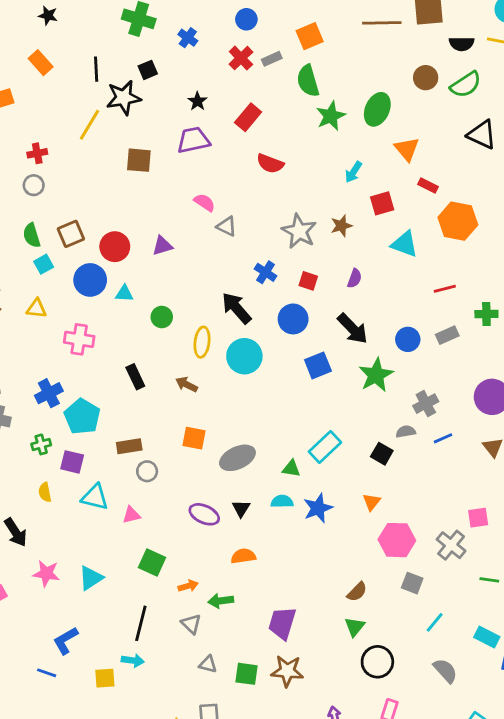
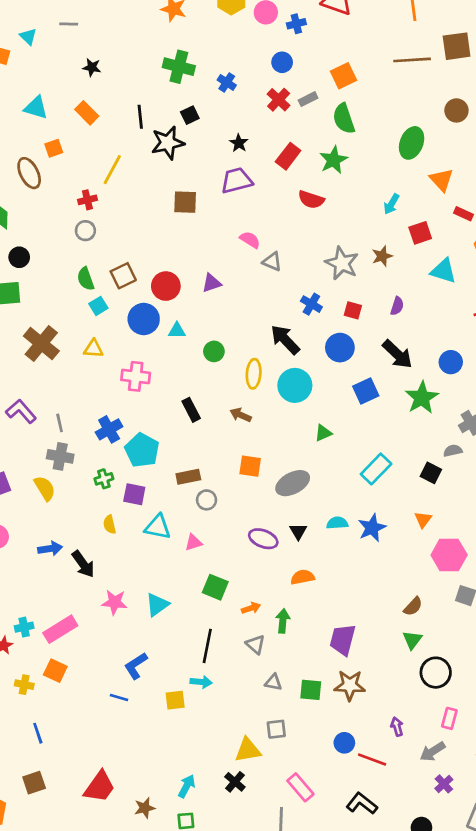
green star: (331, 116) -> (333, 160), moved
yellow line: (90, 125) -> (112, 170), moved
green triangle: (291, 469) -> (323, 433), moved, turned -30
green arrow: (221, 601) -> (283, 621), turned 105

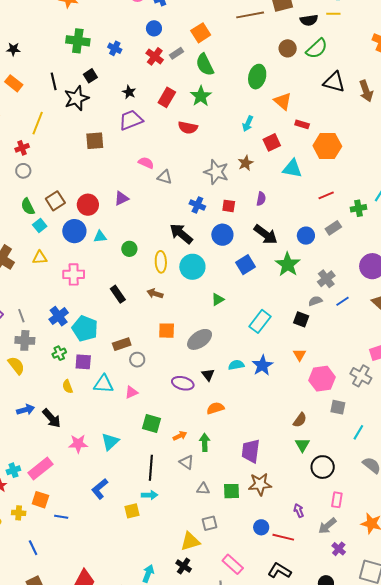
blue line: (119, 698) -> (61, 517), moved

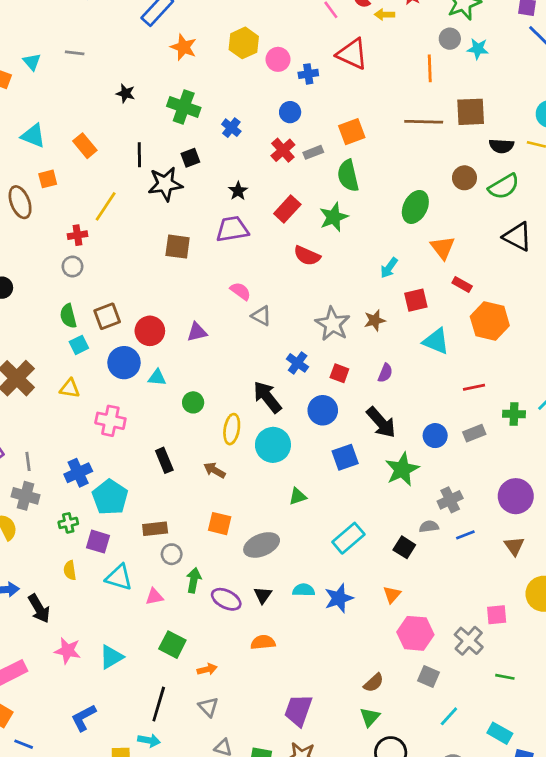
black star: (13, 49) -> (126, 93), moved
green arrow: (205, 442) -> (194, 580), moved

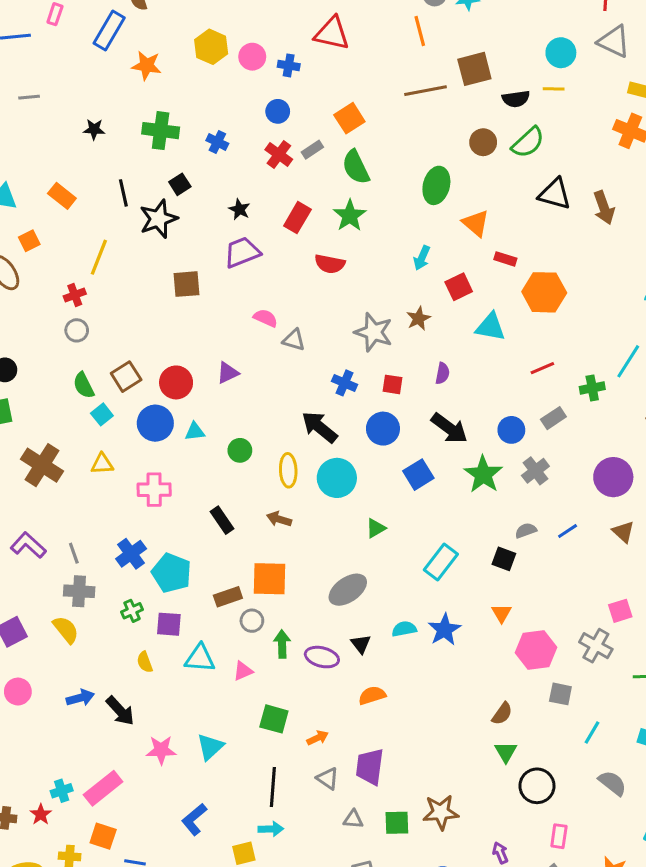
blue cross: (308, 74) -> (289, 65), turned 30
gray cross: (450, 500) -> (535, 471), moved
orange square: (220, 524) -> (269, 579), moved, size x1.4
purple trapezoid: (298, 710) -> (370, 767), moved

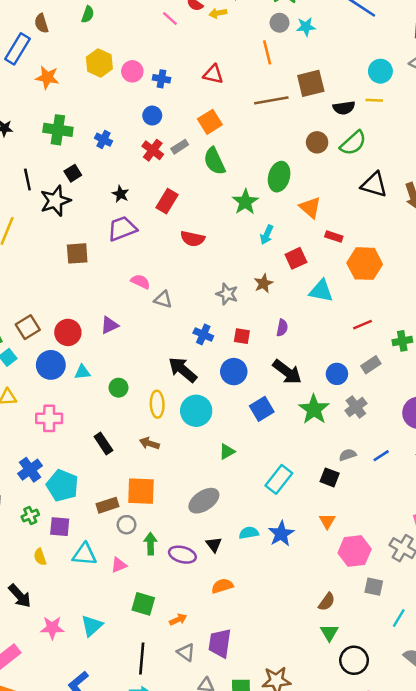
red triangle: (332, 33) -> (213, 74), moved, size x0.7
green star: (350, 216) -> (245, 202), moved
gray star: (374, 332) -> (227, 294), size x0.7

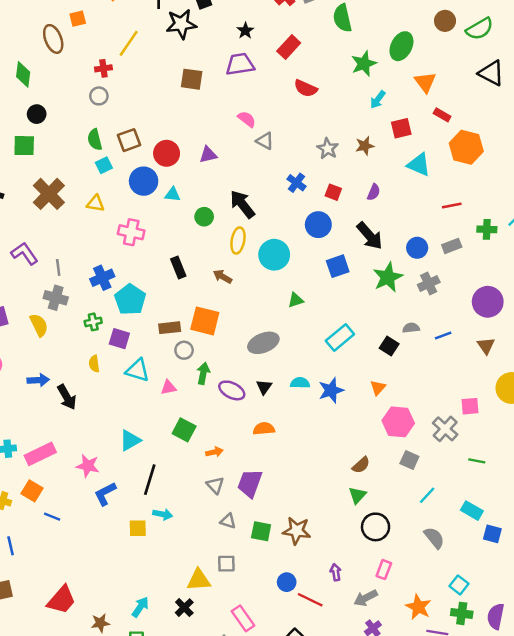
black arrow: (183, 370) -> (242, 204), moved
pink star: (52, 628) -> (88, 466), moved
black line: (142, 659) -> (150, 480), moved

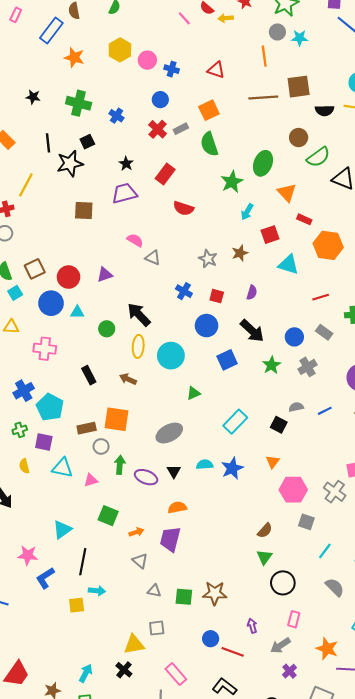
green semicircle: (480, 29) -> (318, 157), moved
gray rectangle: (452, 246) -> (324, 332), turned 63
green star: (388, 277) -> (271, 365), size x0.7
purple trapezoid: (250, 483) -> (170, 539), moved

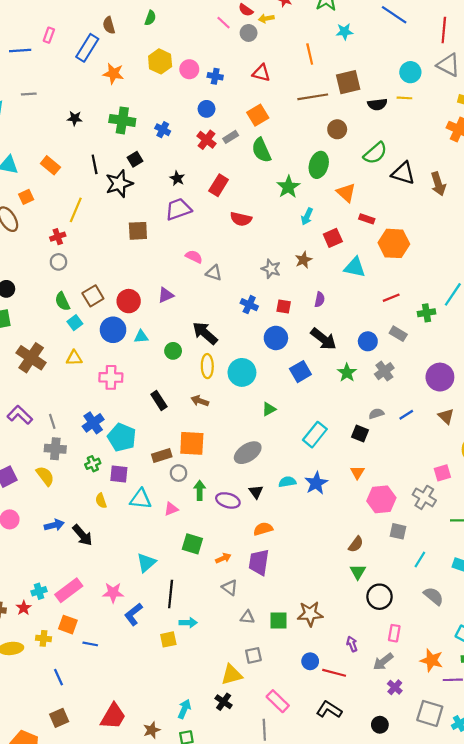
gray circle: (277, 32) -> (249, 33), moved
brown circle: (299, 138) -> (337, 129), moved

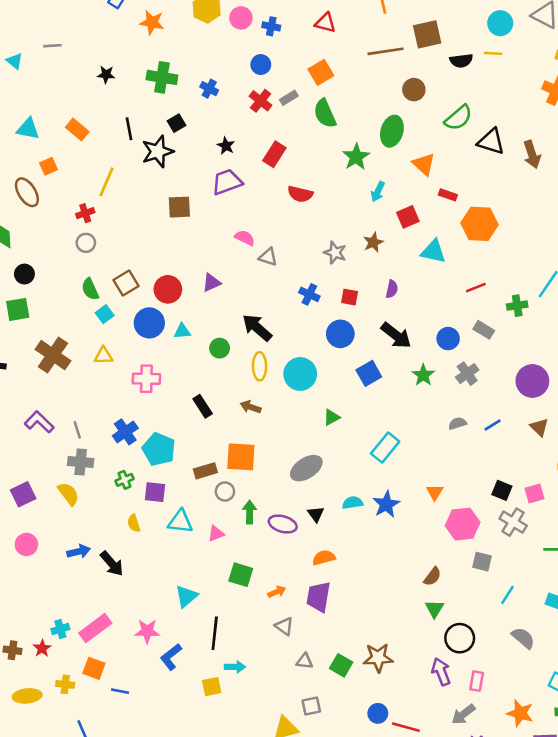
black square: (360, 434) -> (502, 490), moved
green square: (279, 620) -> (341, 665), turned 30
purple arrow: (352, 644) -> (441, 672), moved, size x1.5

